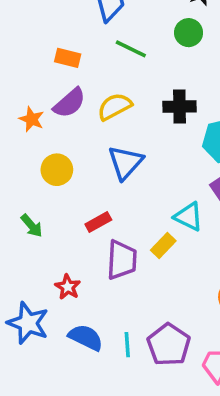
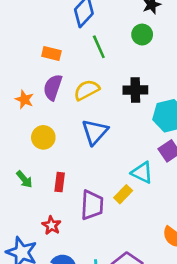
green line: (131, 49) -> (99, 47), turned 40
purple semicircle: (69, 103) -> (53, 87), turned 150
red rectangle: (98, 222) -> (60, 182), moved, turned -54

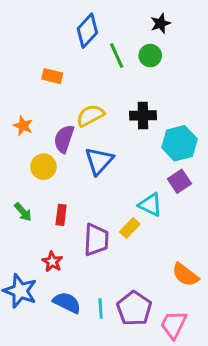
green line: (99, 47) -> (117, 56), moved
purple semicircle: (53, 87) -> (64, 139), moved

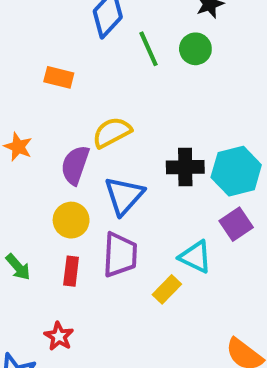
black cross: (143, 115) -> (185, 167), moved
yellow circle: (44, 167) -> (71, 220), moved
purple trapezoid: (96, 240) -> (120, 255), moved

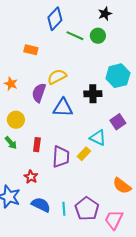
green line: (149, 49) -> (75, 36), turned -42
cyan hexagon: (236, 171) -> (118, 76), moved
blue triangle: (124, 196) -> (63, 108), turned 50
yellow circle: (71, 220) -> (16, 120), moved
purple trapezoid: (120, 255) -> (61, 157), moved

